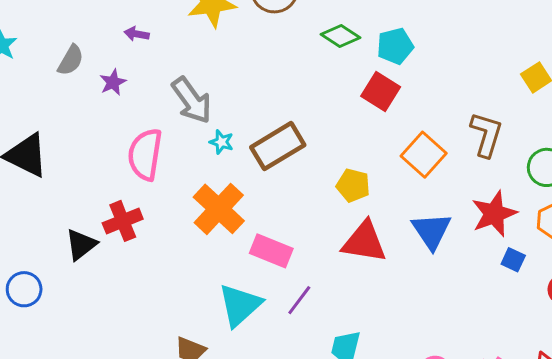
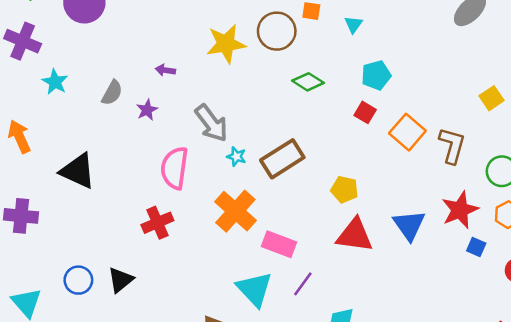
green diamond: (340, 36) -> (308, 82), moved
red square: (381, 91) -> (365, 112), size x0.7
orange square: (424, 155) -> (407, 132), moved
black triangle: (81, 245) -> (121, 280), moved
cyan triangle: (240, 305) -> (254, 289), turned -30

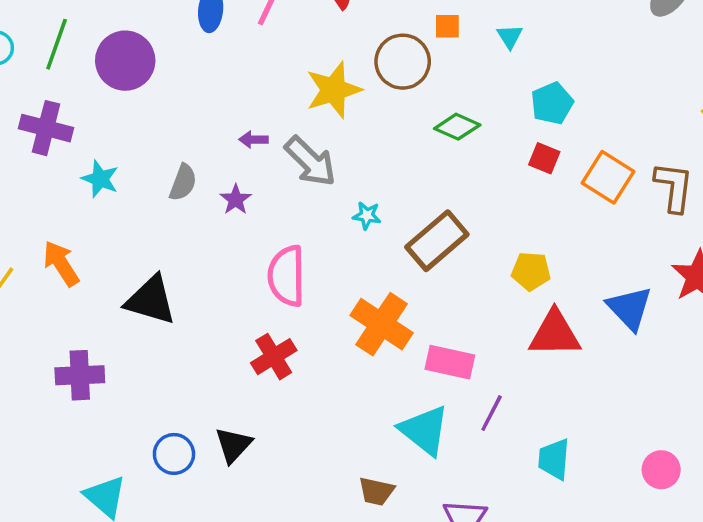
gray arrow: (211, 123) -> (310, 161), moved
cyan star: (236, 157) -> (367, 215), moved

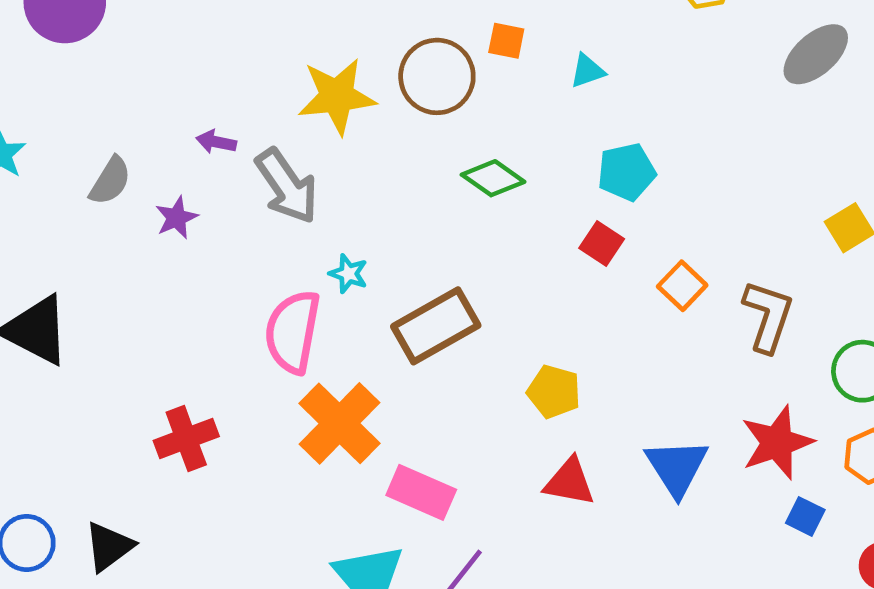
cyan triangle: (510, 36) -> (587, 71), turned 32
orange square: (608, 177) -> (682, 286), size x0.7
pink semicircle: (287, 276) -> (293, 332), moved
red triangle: (555, 334) -> (569, 482), size x0.7

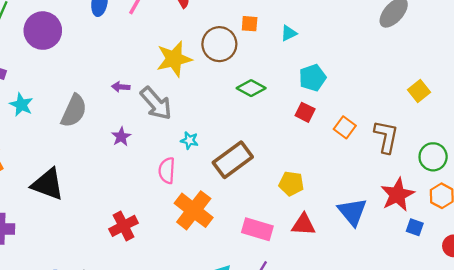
gray semicircle: (110, 181) -> (74, 111), size x1.4
purple star: (176, 218) -> (121, 137), moved
pink semicircle: (293, 332) -> (167, 170), size x0.7
pink rectangle: (421, 492) -> (257, 229), moved

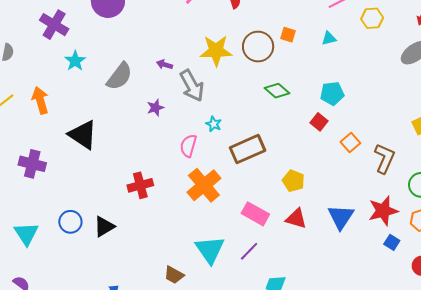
cyan triangle: (289, 33) -> (329, 38), moved

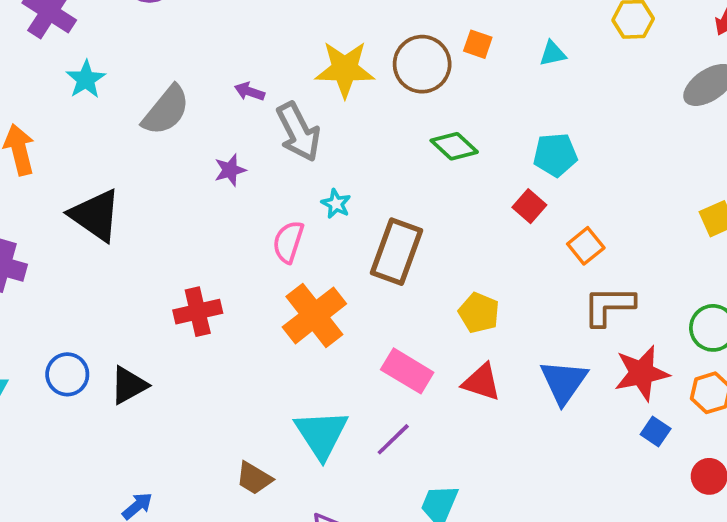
brown rectangle: (247, 149) -> (396, 252), turned -48
brown L-shape: (385, 158) -> (609, 306), moved, turned -116

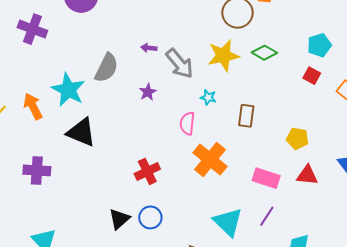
yellow star: (345, 69) -> (223, 56), moved
cyan star: (86, 79) -> (68, 90), moved, size x1.6
brown rectangle: (396, 252) -> (246, 116), size x0.7
blue circle: (67, 374) -> (150, 217), moved

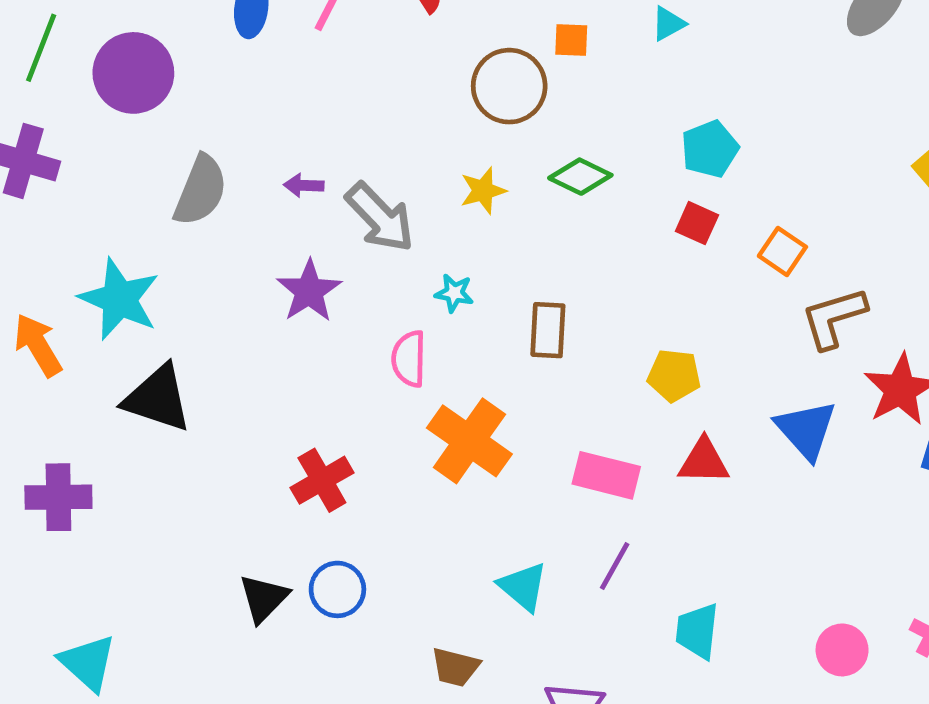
yellow star: (223, 56) -> (483, 191), size x0.6
gray semicircle: (106, 68) -> (201, 190), moved
purple star: (148, 92) -> (309, 291), size x1.5
cyan triangle: (228, 222) -> (523, 587), size x0.7

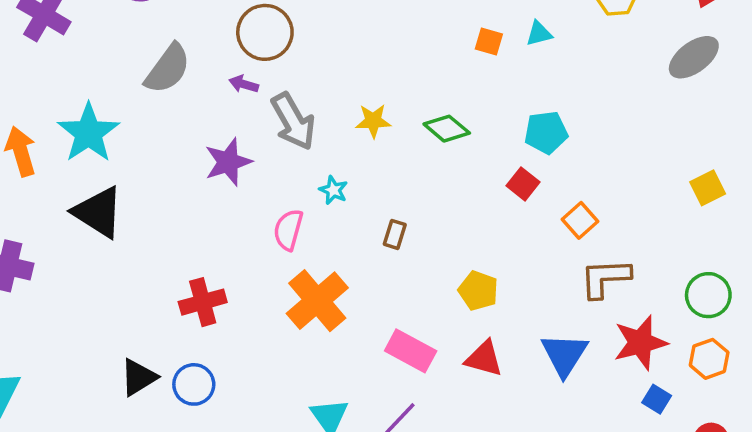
orange square: (571, 40) -> (489, 42), moved
brown circle: (509, 86) -> (265, 32), moved
brown rectangle: (548, 330) -> (395, 234), size x0.7

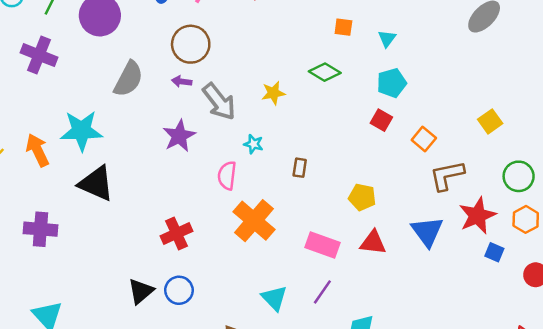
cyan triangle: (539, 33) -> (387, 39), moved, turned -30
green diamond: (447, 129) -> (325, 72), moved
cyan star: (88, 133) -> (81, 131), turned -30
yellow square: (708, 188) -> (490, 121), moved

